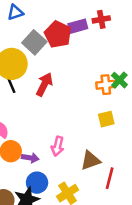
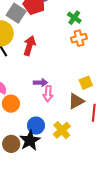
green cross: (119, 80) -> (74, 18), moved
yellow square: (106, 119) -> (86, 83), moved
purple arrow: (30, 158) -> (40, 83), moved

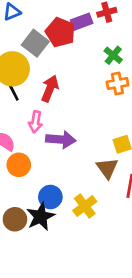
purple arrow: (40, 83) -> (61, 139), size x1.5
pink arrow: (48, 94) -> (35, 122), moved
brown triangle: (76, 101) -> (107, 168), turned -42

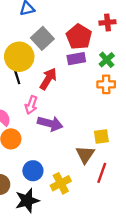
purple rectangle: (82, 22) -> (76, 59), moved
red pentagon: (60, 32) -> (79, 37), moved
black star: (41, 217) -> (27, 201), moved

